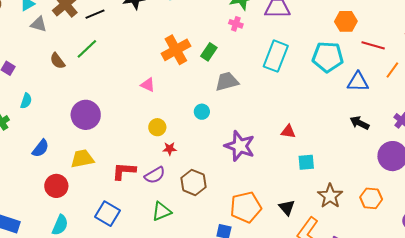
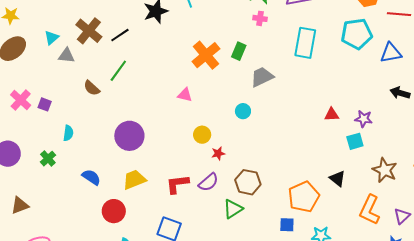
purple star: (240, 146) -> (364, 119), moved, size x0.6
blue semicircle: (41, 148) -> (91, 177), turned -84
black triangle: (287, 208) -> (337, 178), moved
green triangle: (162, 211) -> (233, 209), moved

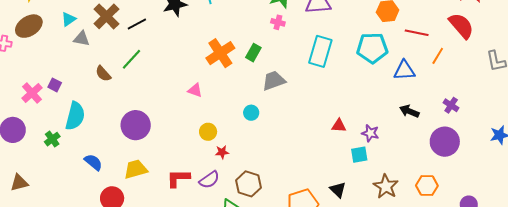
pink cross: (21, 100) -> (32, 93), moved
cyan semicircle: (68, 133) -> (75, 116), size x1.8

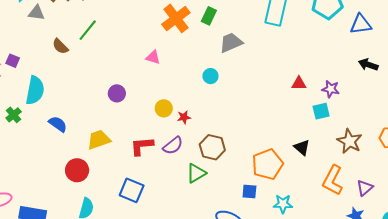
purple circle: (136, 125) -> (117, 93), moved, size x0.6
yellow circle: (208, 132) -> (164, 108), moved
blue semicircle: (93, 162) -> (58, 124), moved

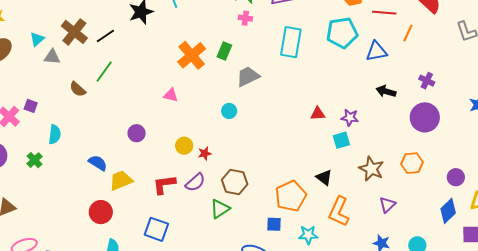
cyan semicircle: (35, 90) -> (55, 134), size x0.7
blue semicircle: (58, 124) -> (98, 163), moved
orange L-shape: (333, 180) -> (339, 212), moved
purple triangle: (365, 188) -> (387, 205), moved

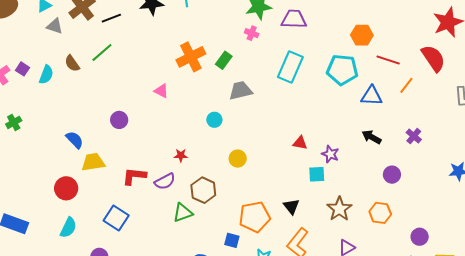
purple circle: (425, 117) -> (392, 175), moved, size x0.6
cyan semicircle: (55, 134) -> (46, 75), moved
yellow circle: (184, 146) -> (238, 159), moved

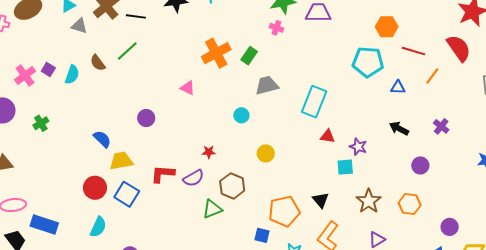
black line: (111, 18) -> (136, 16), turned 30
cyan rectangle: (290, 67) -> (314, 102), moved
blue triangle: (372, 96) -> (398, 87), size x0.7
blue square: (116, 218) -> (127, 194), moved

